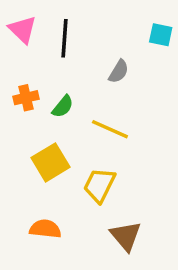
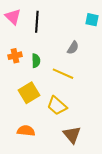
gray semicircle: (119, 71) -> (73, 48), moved
green semicircle: (63, 106) -> (36, 61), turned -40
yellow trapezoid: (99, 185) -> (57, 106), turned -75

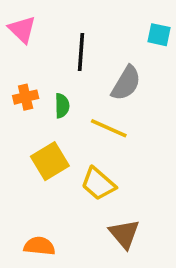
black line: (37, 22) -> (81, 52), moved
gray semicircle: (73, 48) -> (126, 83), size x1.5
orange semicircle: (26, 131) -> (39, 246), moved

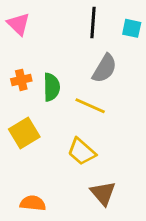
black line: (81, 52) -> (93, 23), moved
green semicircle: (62, 106) -> (51, 87), size x1.4
yellow square: (50, 161) -> (24, 133), moved

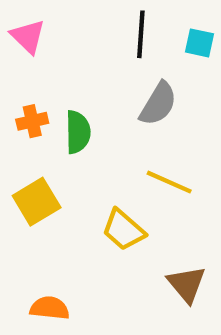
yellow line: (90, 106) -> (169, 182), moved
brown triangle: (103, 193) -> (186, 284), moved

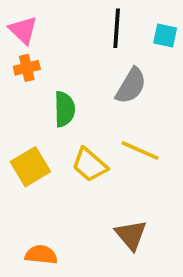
orange cross: (32, 121) -> (27, 68), moved
yellow trapezoid: (123, 230) -> (90, 165), moved
brown triangle: (186, 284) -> (131, 235), moved

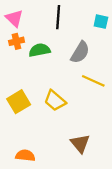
black line: (117, 28) -> (58, 17), moved
green semicircle: (64, 109) -> (40, 50), moved, turned -100
yellow line: (140, 151) -> (93, 81), moved

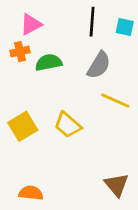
black line: (58, 17) -> (92, 22), moved
pink triangle: (14, 18) -> (31, 24), moved, turned 48
brown triangle: (80, 143) -> (117, 185), moved

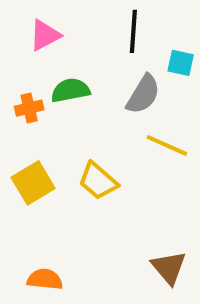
cyan square: (125, 27) -> (181, 63), moved
orange cross: (20, 52) -> (29, 108), moved

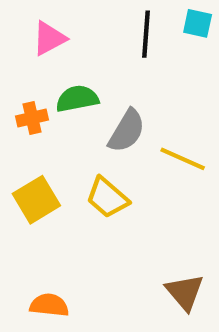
cyan square: (181, 63) -> (198, 23), moved
gray semicircle: (143, 94) -> (127, 131), moved

